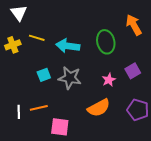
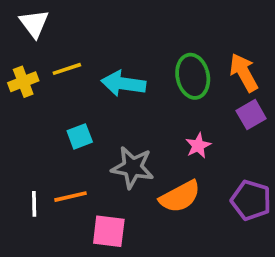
orange arrow: (134, 25) -> (244, 73), moved
yellow line: (37, 38) -> (67, 69), turned -35
purple square: (133, 71) -> (251, 115), moved
gray star: (70, 78) -> (133, 167), moved

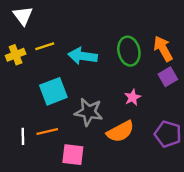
cyan square: (80, 136) -> (53, 91), size x1.6

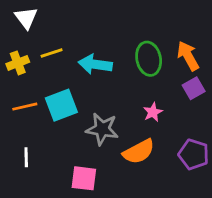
orange line: (47, 132) -> (25, 107), moved

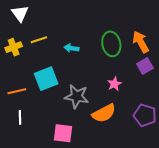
cyan arrow: (95, 64) -> (71, 48), size x0.6
orange line: (25, 107) -> (17, 91), moved

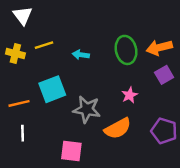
orange arrow: (141, 42) -> (159, 48), turned -75
yellow cross: (14, 47) -> (15, 54), turned 35

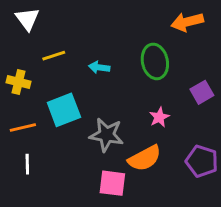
orange arrow: (159, 48) -> (187, 22), moved
yellow cross: (15, 54) -> (19, 82), moved
pink square: (71, 151) -> (112, 183), moved

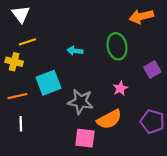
yellow line: (54, 56) -> (27, 42), moved

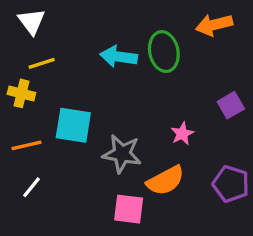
green ellipse: (117, 46) -> (164, 52), moved
cyan arrow: (75, 51) -> (119, 57), moved, size x1.5
cyan square: (48, 83) -> (73, 125), turned 30
white line: (21, 124) -> (31, 187), turned 40

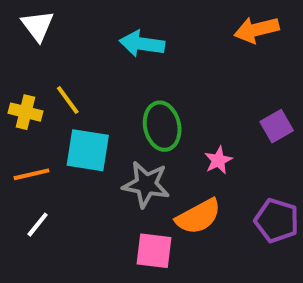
green ellipse: (164, 52) -> (162, 126), moved
cyan arrow: (119, 57) -> (142, 44), moved
yellow line: (42, 63) -> (68, 100), moved, turned 72

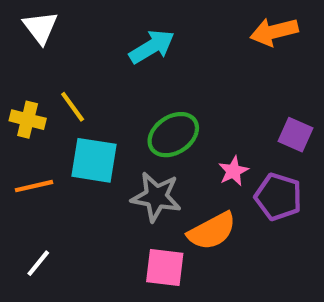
cyan arrow: (142, 44) -> (152, 47), turned 141
green ellipse: (162, 126) -> (173, 135), turned 69
purple square: (277, 126) -> (296, 135), turned -36
purple pentagon: (277, 221) -> (278, 197), moved
white line: (38, 225) -> (38, 263), moved

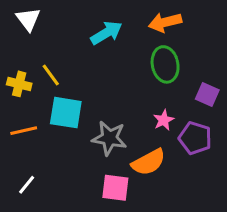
orange arrow: (274, 32) -> (165, 22), moved
green ellipse: (173, 135) -> (165, 64), moved, turned -68

